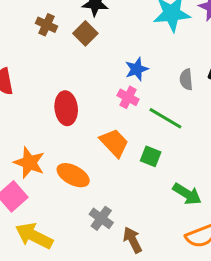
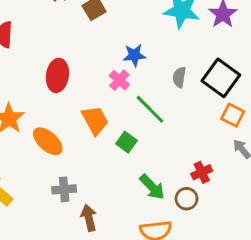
gray cross: (101, 218) -> (64, 189), turned 35

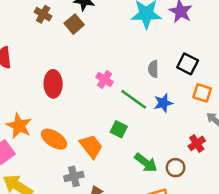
blue star: (134, 55) -> (163, 103), moved
black square: (221, 78) -> (188, 64), size x0.7
orange trapezoid: (95, 120) -> (91, 146), moved
red cross: (202, 172) -> (197, 143), moved

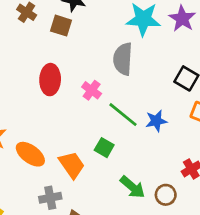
brown square: (74, 24) -> (61, 26), turned -36
gray semicircle: (153, 69) -> (123, 59), moved, size x1.6
red ellipse: (53, 84) -> (50, 80), moved

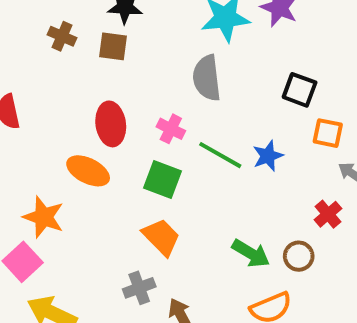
green square: (104, 148) -> (163, 180), moved, size x1.4
orange ellipse: (30, 154) -> (88, 171), moved

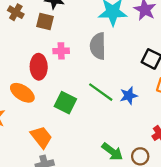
pink cross: (171, 129) -> (61, 51), moved, turned -35
orange trapezoid: (161, 237) -> (41, 137), moved

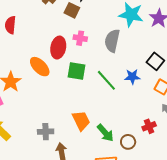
blue star: (129, 96) -> (132, 77), moved
green square: (65, 103) -> (76, 71), moved, turned -30
orange trapezoid: (41, 137) -> (81, 121), moved

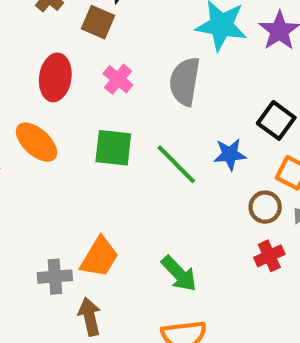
pink cross: (80, 38) -> (118, 79), turned 32
red ellipse: (58, 48) -> (55, 77), moved
orange trapezoid: (81, 121) -> (99, 257), moved, turned 60
brown circle: (128, 142) -> (265, 207), moved

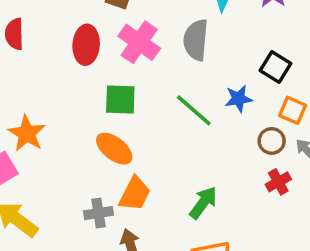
pink cross: (118, 79) -> (139, 42), size x1.6
orange ellipse: (36, 142) -> (114, 149), moved
green square: (113, 148) -> (120, 99), moved
green arrow: (179, 274) -> (203, 203), turned -96

